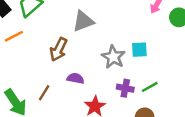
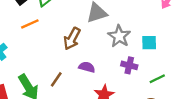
gray star: (113, 57) -> (119, 36), moved
purple cross: (125, 88) -> (129, 65), moved

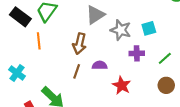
orange line: (30, 24) -> (39, 41), turned -56
brown line: (56, 79) -> (77, 71), moved

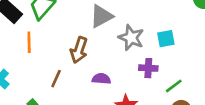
green line: (165, 58) -> (174, 86), moved
brown line: (77, 71) -> (56, 79), moved

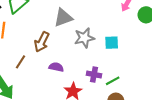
gray star: (131, 38) -> (84, 38), turned 30
purple cross: (148, 68) -> (94, 74), moved

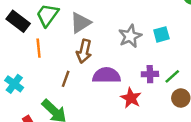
gray triangle: (63, 18) -> (80, 23), moved
purple semicircle: (56, 67) -> (106, 75), size x1.6

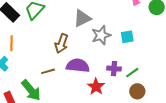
gray triangle: (80, 23) -> (82, 18), moved
orange line: (39, 48) -> (11, 43), moved
brown line: (66, 79) -> (48, 71), moved, turned 48

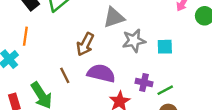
brown line: (48, 71) -> (65, 75), turned 72

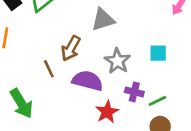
gray star: (134, 41) -> (117, 61), moved, turned -30
brown line: (65, 75) -> (49, 69), moved

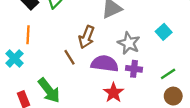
cyan square: (158, 53) -> (164, 32), turned -35
purple cross: (134, 92) -> (134, 69), moved
red star: (107, 112) -> (113, 93), moved

